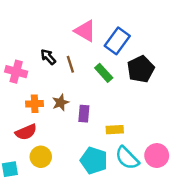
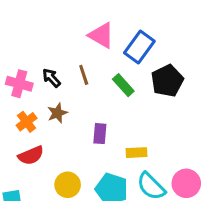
black arrow: (48, 57) -> (51, 78), moved
brown star: (61, 102) -> (57, 113), moved
orange cross: (35, 104) -> (27, 122), moved, turned -35
yellow circle: (41, 157) -> (68, 185), moved

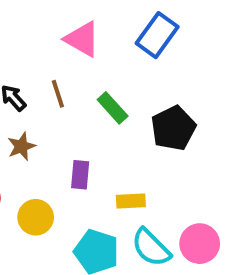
blue rectangle: (139, 47) -> (157, 35), moved
black pentagon: (167, 81) -> (173, 128), moved
yellow circle: (68, 185) -> (36, 217), moved

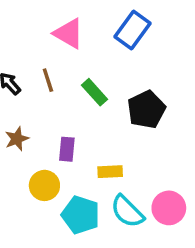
brown star: (21, 146) -> (17, 139), moved
yellow circle: (36, 217) -> (44, 185), moved

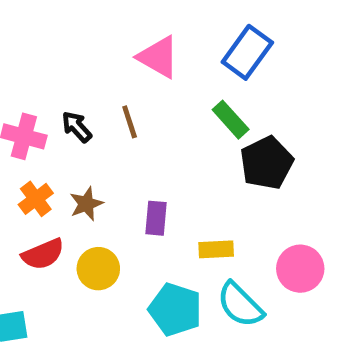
green rectangle: (95, 92) -> (231, 120), moved
yellow circle: (44, 185) -> (98, 269), moved
pink circle: (169, 208) -> (300, 269), moved

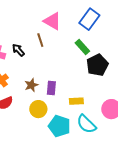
brown line: (130, 122) -> (40, 40), moved
brown star: (86, 204) -> (31, 85), moved
yellow circle: (98, 269) -> (38, 109), moved

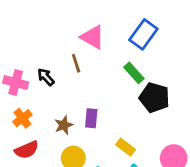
black pentagon: (97, 65) -> (154, 98), turned -30
purple rectangle: (51, 88) -> (91, 118), moved
yellow rectangle: (76, 101) -> (126, 147), turned 40

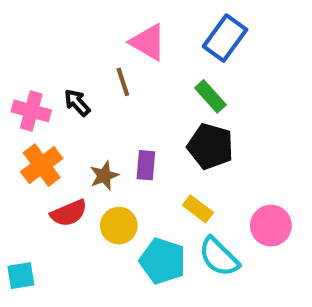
black pentagon: (154, 98) -> (210, 146), moved
orange cross: (22, 118) -> (42, 165), size x1.4
red semicircle: (27, 150) -> (69, 213), moved

